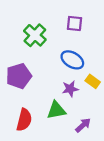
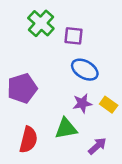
purple square: (74, 24) -> (74, 36), moved
green cross: (35, 35) -> (41, 23), moved
yellow rectangle: (93, 81) -> (109, 105), moved

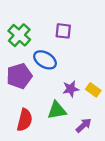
green cross: (41, 23) -> (19, 35), moved
blue ellipse: (85, 70) -> (45, 60), moved

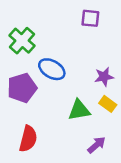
purple square: (63, 31) -> (90, 18), moved
purple star: (71, 89) -> (104, 77), moved
green triangle: (57, 110) -> (79, 110), moved

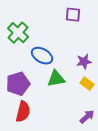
purple pentagon: (22, 88) -> (18, 84), moved
green triangle: (79, 110) -> (56, 79), moved
purple arrow: (97, 145) -> (87, 117), moved

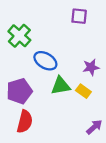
yellow rectangle: (87, 84) -> (83, 91), moved

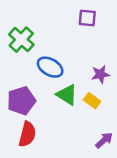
green triangle: (61, 86) -> (67, 95), turned 42

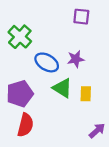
purple star: (100, 74) -> (76, 59), moved
yellow rectangle: (92, 101) -> (86, 94), turned 56

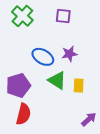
purple square: (81, 17) -> (63, 16), moved
green cross: (20, 37) -> (22, 16), moved

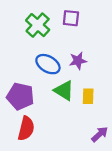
green cross: (22, 16) -> (38, 25), moved
purple pentagon: (18, 85) -> (20, 96), turned 30

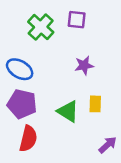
blue ellipse: (48, 64) -> (20, 69), moved
green triangle: (64, 91) -> (68, 111), moved

